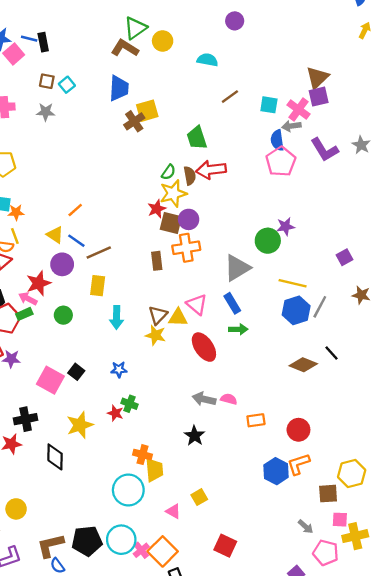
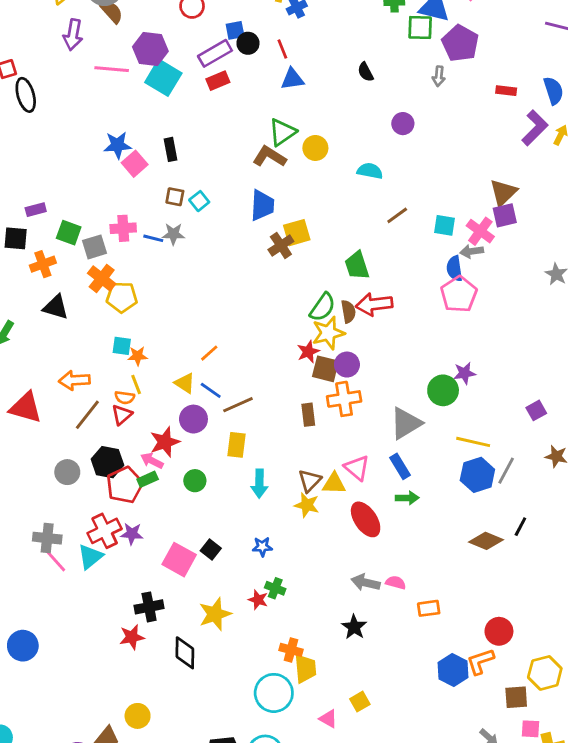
blue line: (29, 39) -> (153, 238), moved
purple L-shape: (324, 150) -> (535, 128), moved, turned -104
green semicircle: (169, 172) -> (323, 307), size x1.5
black line: (332, 353) -> (520, 527), turned 70
red circle: (298, 430) -> (499, 631), moved

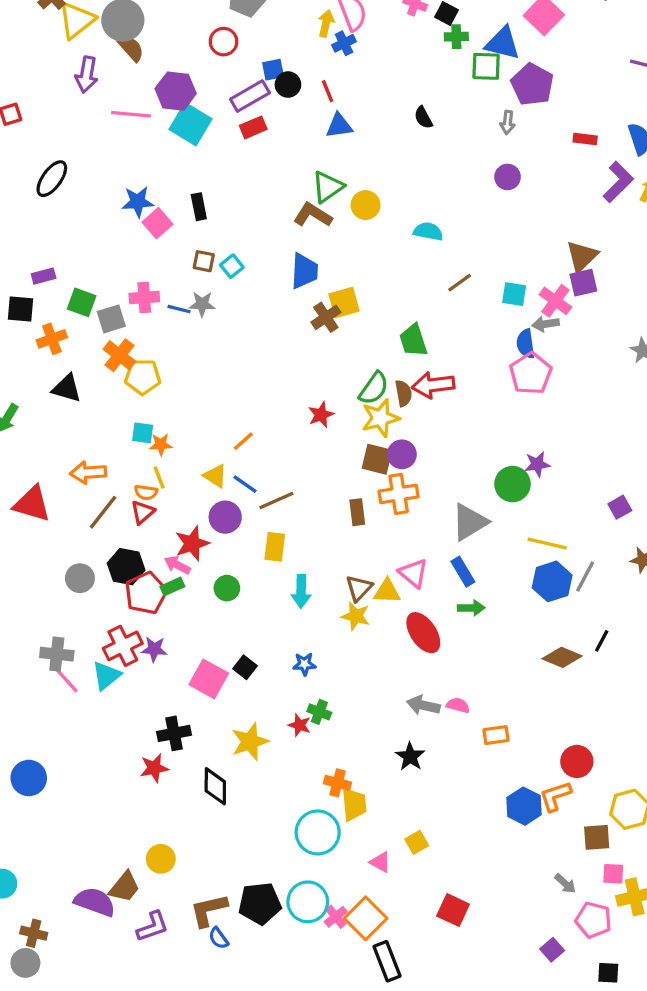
black ellipse: (26, 95) -> (52, 179), moved, turned 52
purple circle: (403, 124) -> (508, 177), moved
red star: (308, 352) -> (321, 415), moved

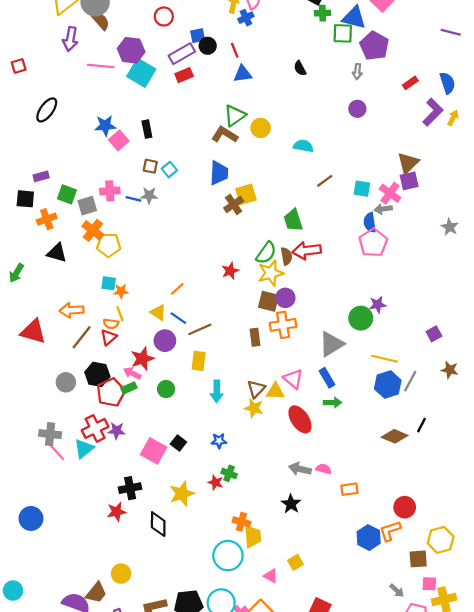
red rectangle: (585, 139) -> (410, 83), turned -42

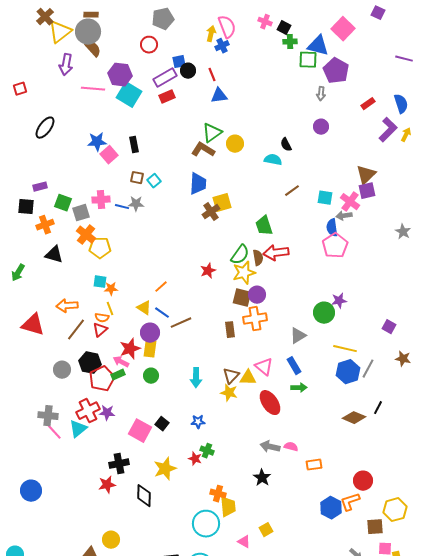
black semicircle: (300, 68) -> (286, 145), moved
purple square: (434, 334) -> (389, 327), turned -32
gray triangle: (331, 344) -> (298, 336), size x0.7
yellow rectangle: (199, 361) -> (150, 349), moved

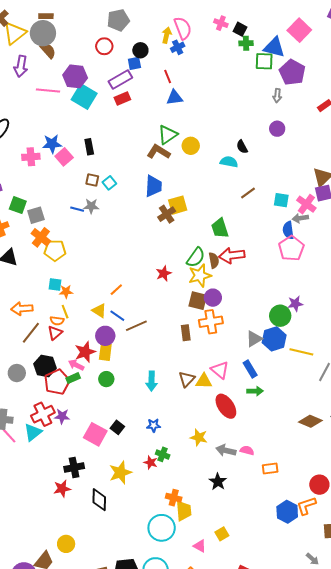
black circle: (188, 71) -> (140, 50), moved
pink cross: (101, 200) -> (31, 157), moved
blue hexagon: (348, 372) -> (274, 339), moved
yellow star: (229, 393) -> (199, 437), moved

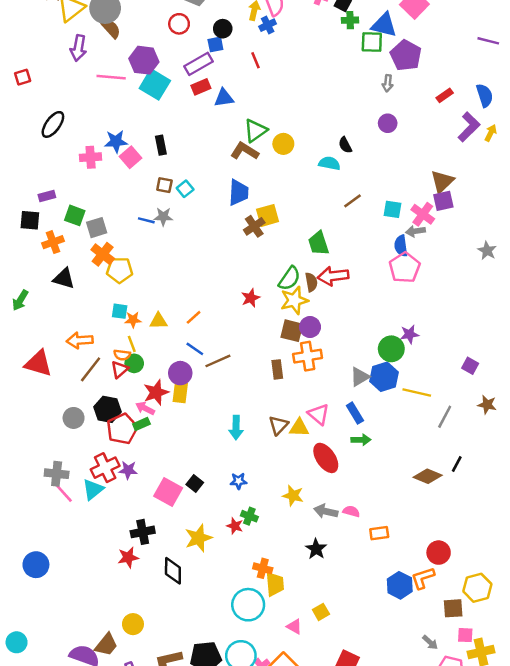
blue triangle: (175, 98) -> (224, 98), moved
yellow triangle: (99, 311) -> (158, 321), moved, turned -35
green circle: (106, 379) -> (134, 363), moved

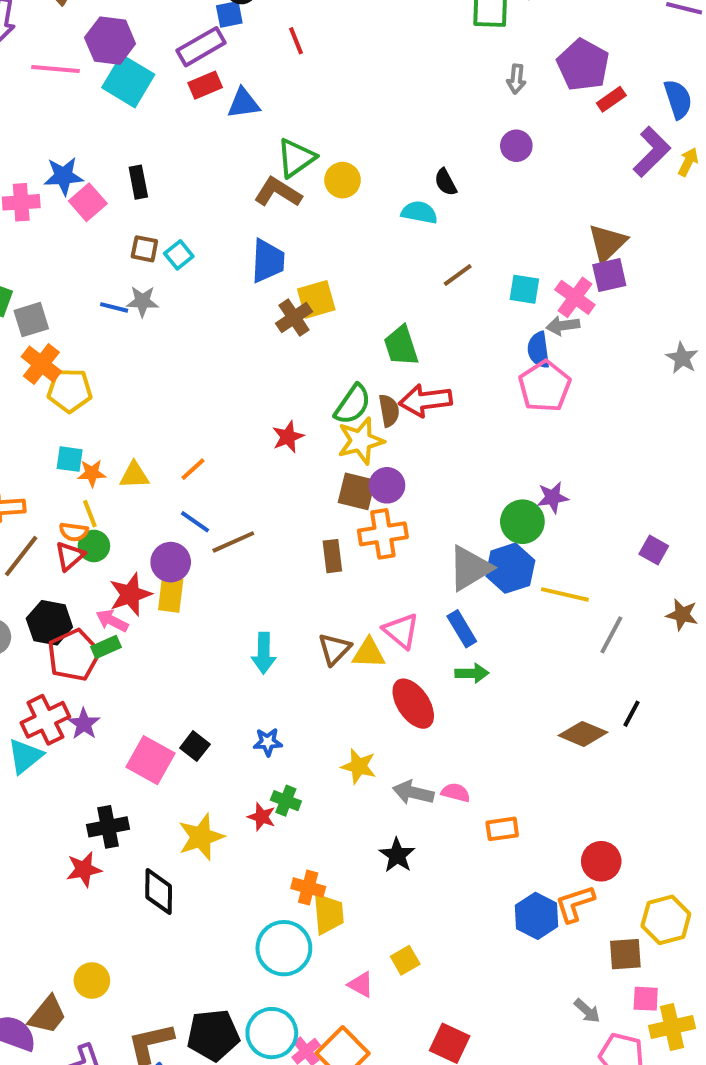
purple pentagon: (406, 55) -> (583, 65), moved
gray triangle: (360, 377) -> (470, 568), size x1.4
purple star: (128, 470) -> (84, 724), turned 30

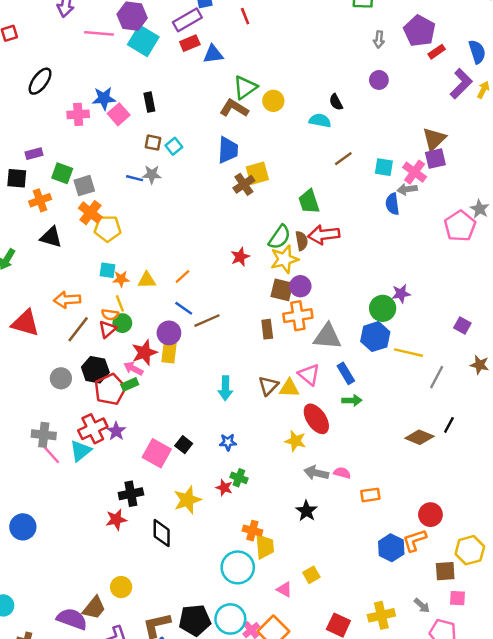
pink pentagon: (545, 386) -> (460, 226), moved
gray triangle: (470, 568) -> (327, 337), moved, turned 36
yellow star: (359, 766) -> (295, 441), moved
yellow cross: (672, 1027) -> (381, 615), moved

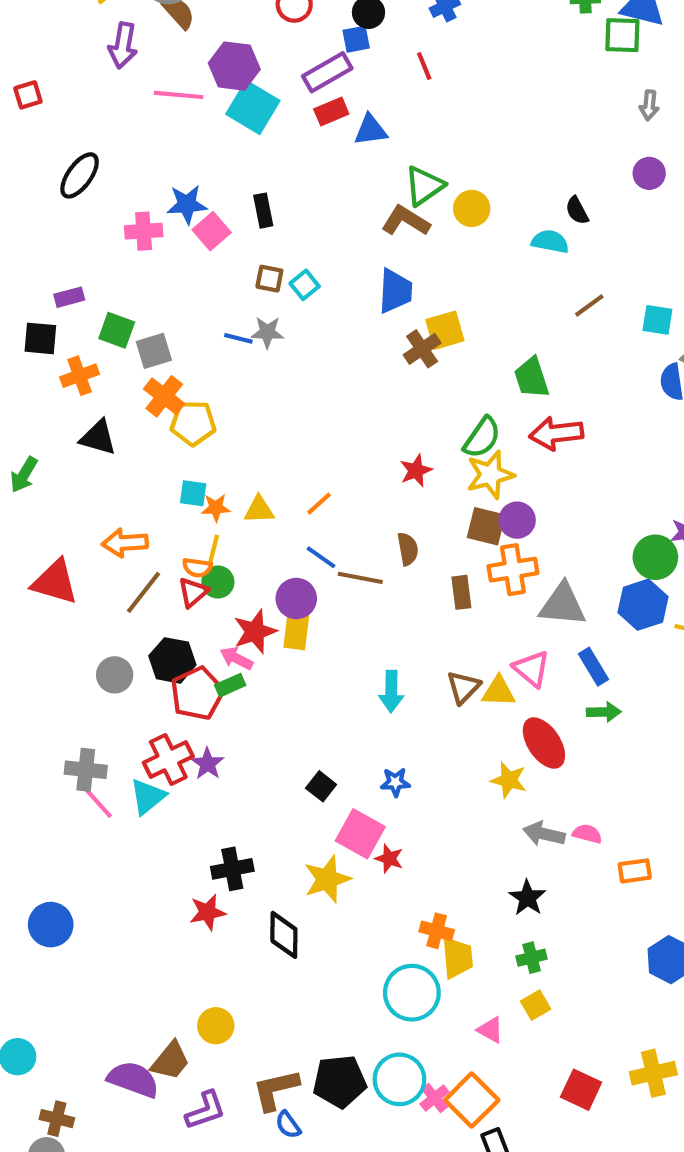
brown semicircle: (302, 241) -> (408, 549), moved
yellow line: (120, 303) -> (214, 549), turned 35
brown line: (207, 321) -> (360, 578), turned 35
pink square: (157, 453) -> (360, 834), moved
green cross: (239, 478) -> (532, 958), moved, turned -35

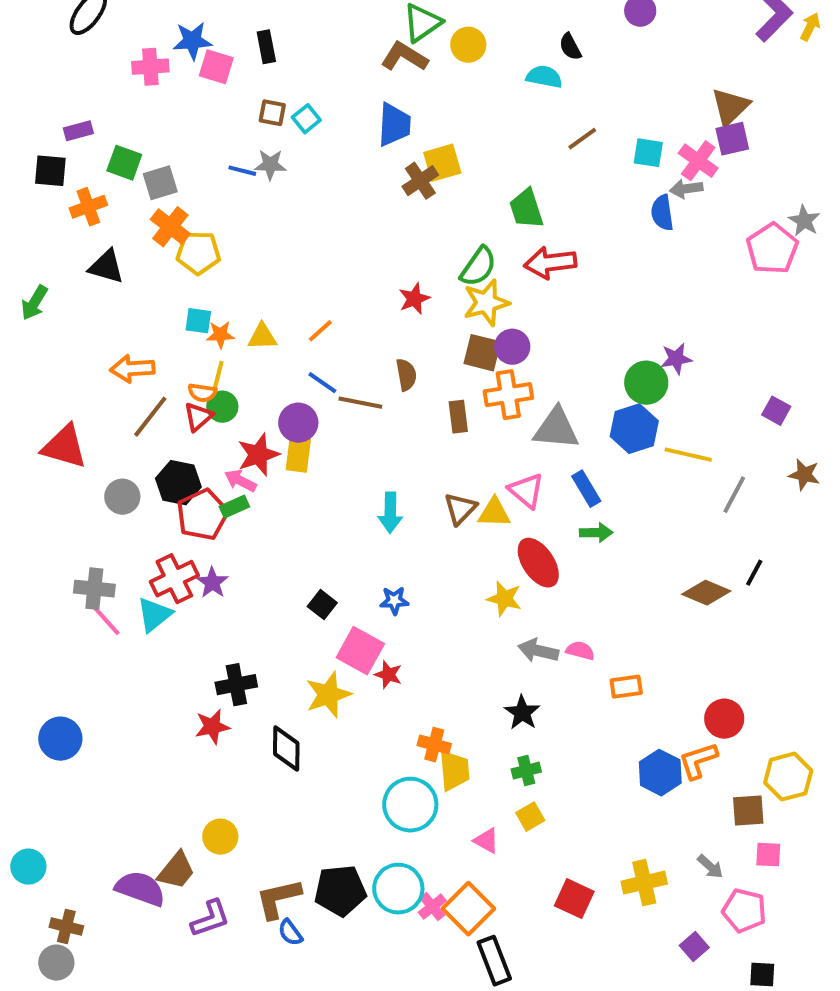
pink square: (212, 231) -> (216, 67), turned -32
red triangle: (55, 582) -> (64, 447), moved

